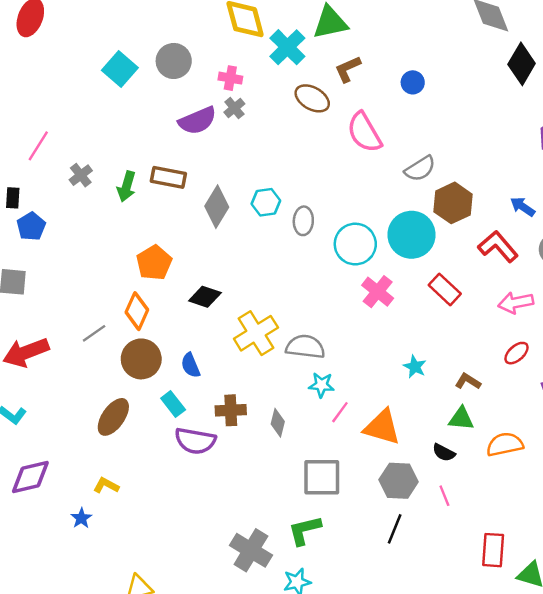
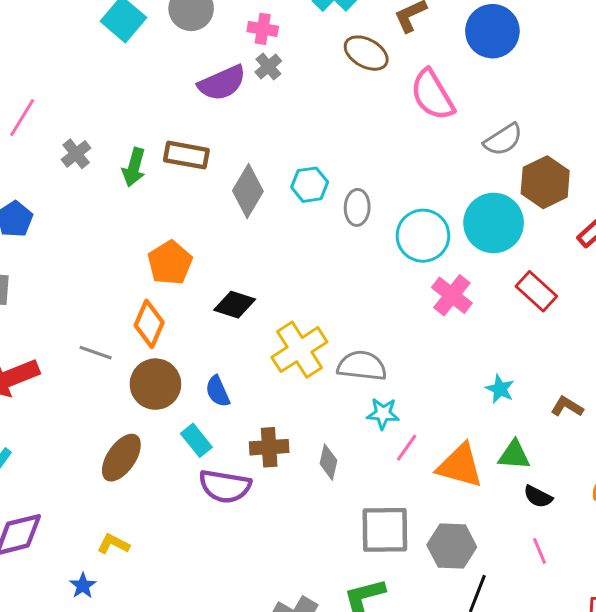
blue circle: (413, 82) -> (492, 31), size x1.8
gray line: (94, 333) -> (96, 353), turned 55
green triangle: (461, 419) -> (514, 455), moved
gray hexagon: (399, 481) -> (452, 546), moved

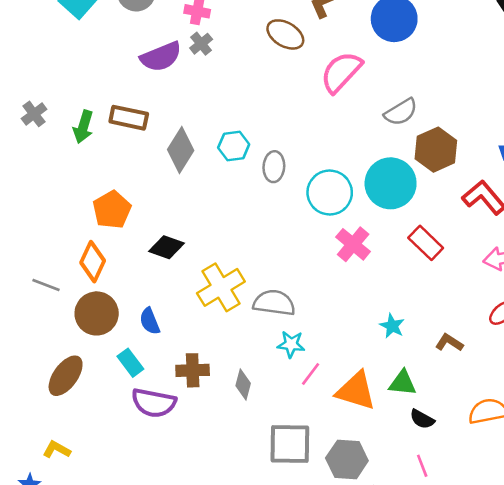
pink semicircle: (432, 95) -> (341, 72), turned 72

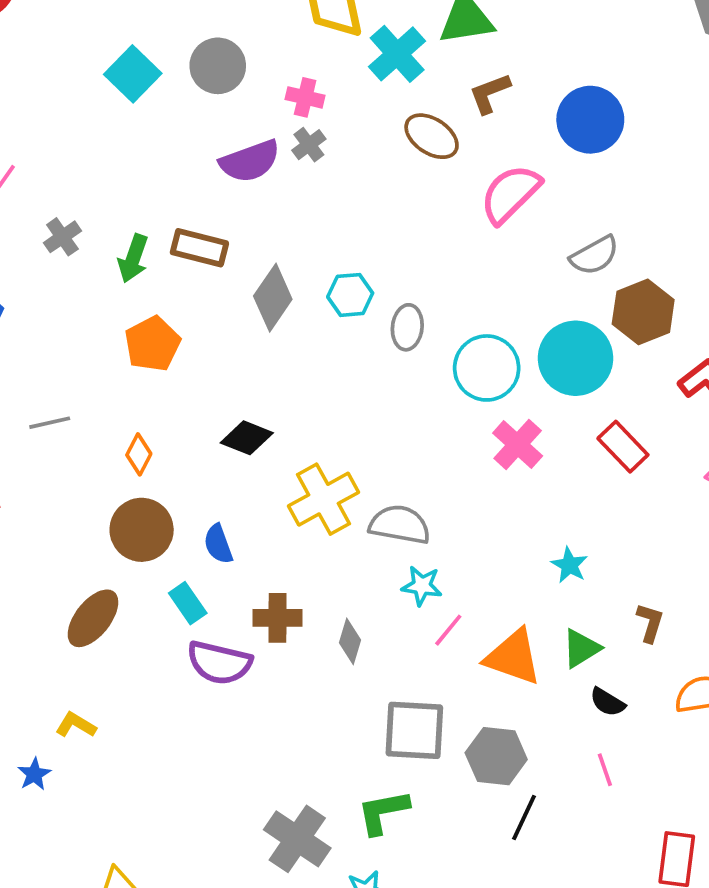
orange pentagon: (112, 210) -> (152, 344), moved
orange diamond: (93, 262) -> (139, 454), size x0.7
gray line: (46, 285) -> (50, 423), moved, turned -36
brown L-shape: (449, 343) -> (650, 623), moved, turned 72
green triangle: (403, 383) -> (581, 648), turned -40

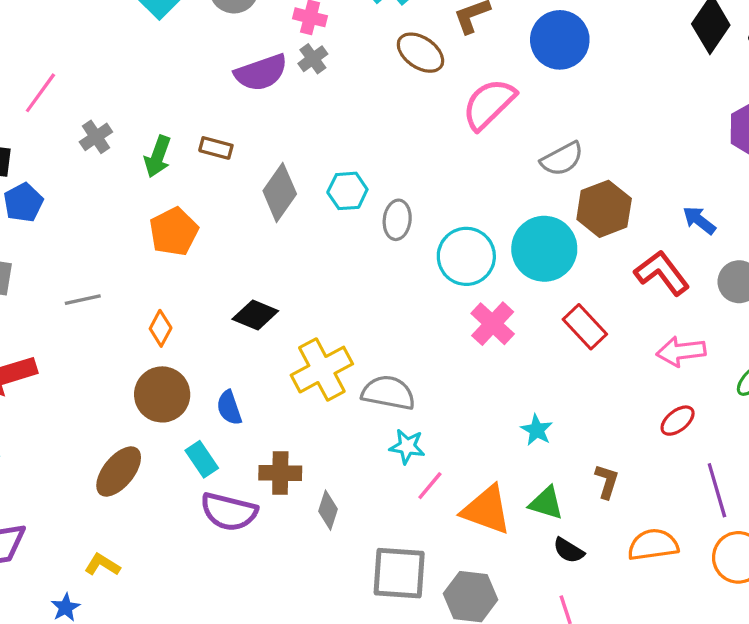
brown rectangle: (199, 248) -> (216, 148), size x0.7
gray diamond: (350, 641) -> (328, 510), moved
green triangle: (581, 648) -> (546, 503), turned 48

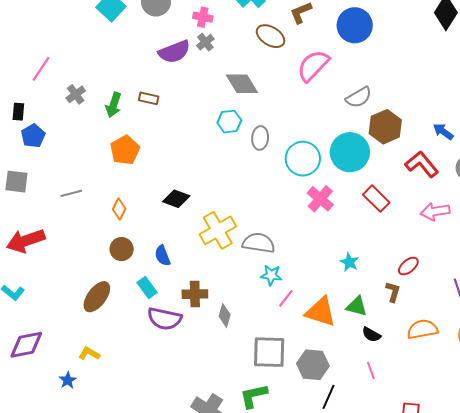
gray diamond: (280, 192) -> (242, 84), moved, turned -64
brown circle: (162, 394) -> (122, 249), size x0.7
red ellipse: (678, 421) -> (408, 266), moved

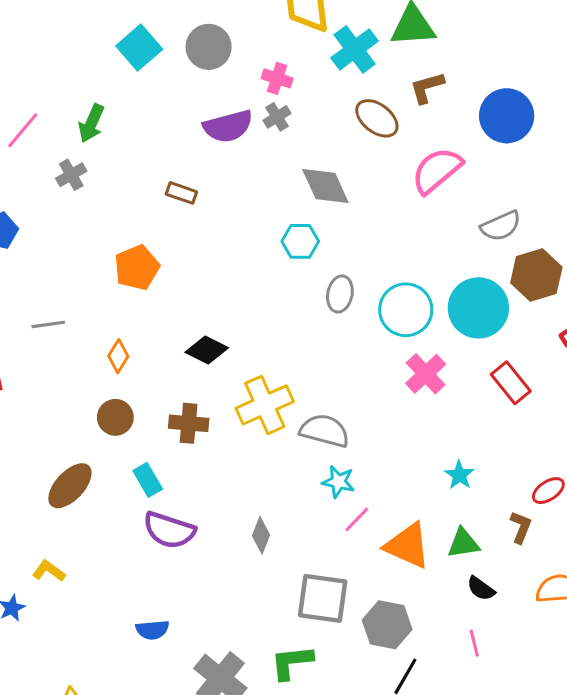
green arrow: (114, 105) -> (91, 123), moved
gray ellipse: (260, 138) -> (340, 294), moved
blue semicircle: (162, 256) -> (152, 630), moved, turned -80
brown cross: (195, 294) -> (189, 423), moved
green triangle: (357, 306) -> (463, 543), turned -30

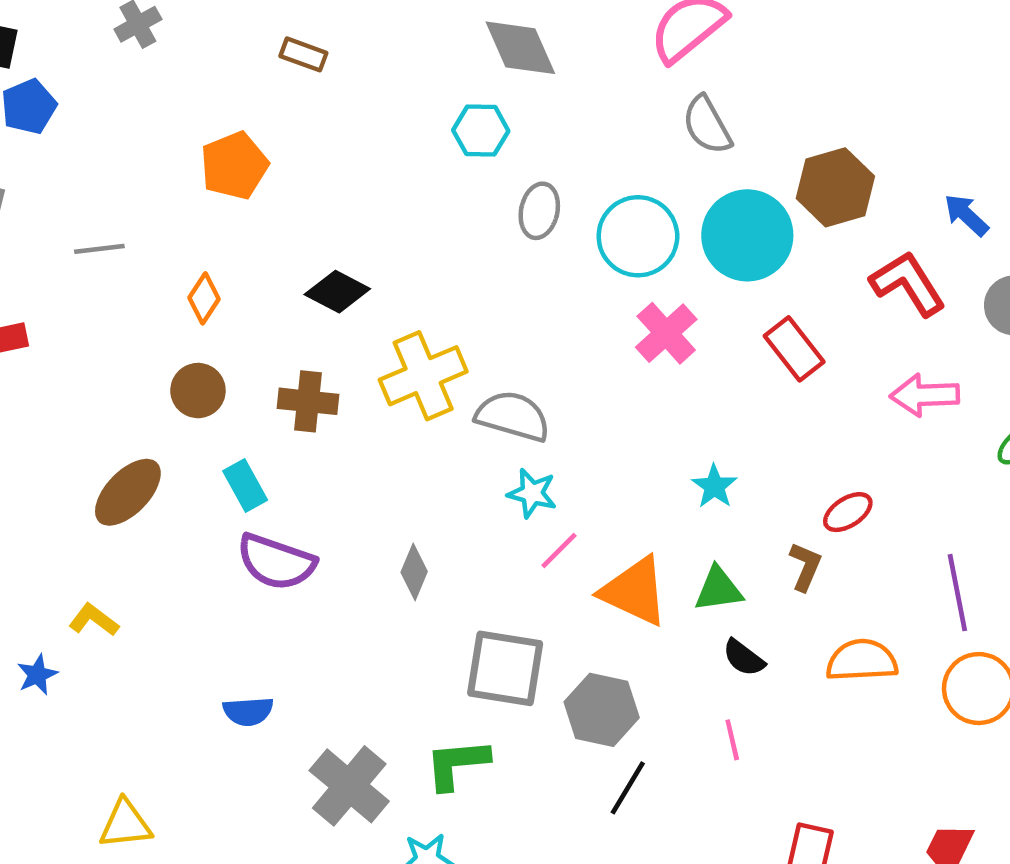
gray semicircle: (501, 226) -> (707, 125), moved, turned 84

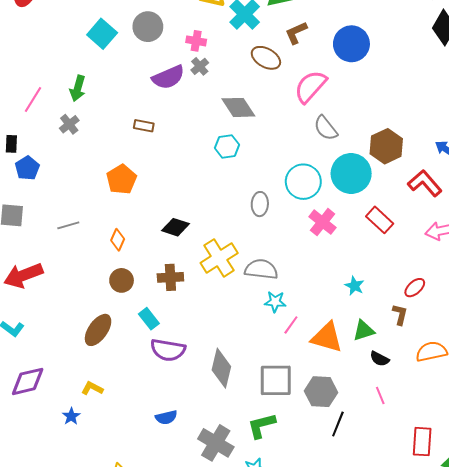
gray ellipse: (539, 211) -> (260, 204), moved
gray diamond: (414, 572) -> (221, 368), moved, size x1.6

